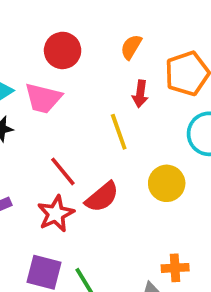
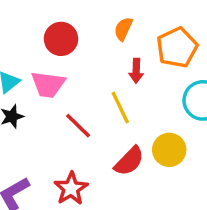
red line: (63, 171) -> (78, 126), moved
red semicircle: (102, 197) -> (129, 161), moved

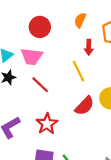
red line: (78, 126) -> (40, 85), moved

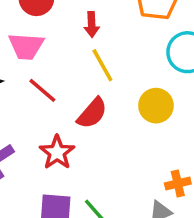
red arrow: (89, 47) -> (92, 24), moved
red semicircle: (84, 106) -> (92, 113), moved

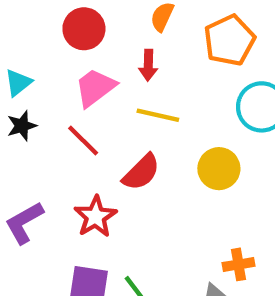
pink trapezoid: (26, 46) -> (95, 88), moved, turned 135
yellow line: (102, 65) -> (158, 115), turned -52

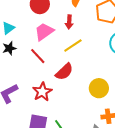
yellow line: (158, 115) -> (73, 45), turned -48
yellow circle: (219, 169) -> (99, 88), moved

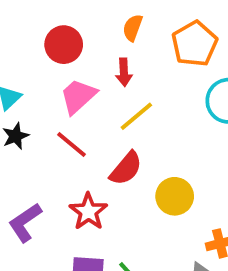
yellow circle: (99, 88) -> (175, 196), moved

